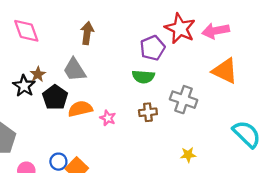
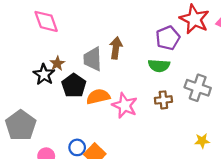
brown arrow: (87, 33) -> (116, 48), moved
gray trapezoid: (74, 70) -> (93, 59), turned 30
pink star: (108, 118) -> (125, 105), size x1.6

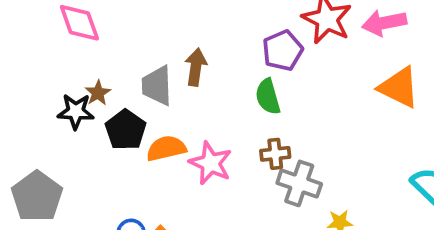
green semicircle: (159, 66) -> (268, 97), turned 70
black star: (44, 74) -> (76, 111), turned -30
gray cross: (198, 88) -> (299, 183), moved

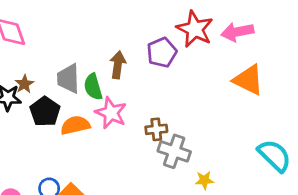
brown arrow: (196, 67) -> (118, 65), moved
green semicircle: (268, 97) -> (93, 87), moved
pink star: (211, 163) -> (111, 113), moved

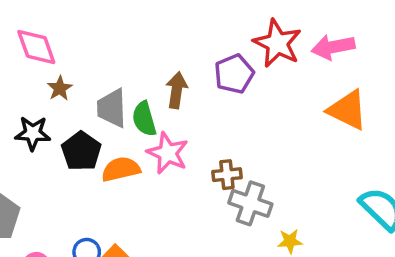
brown star: (24, 84) -> (60, 88), moved

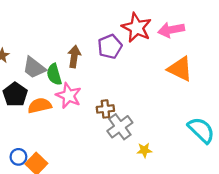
gray trapezoid: (112, 108) -> (34, 68), turned -50
gray cross: (250, 203) -> (120, 127), turned 35

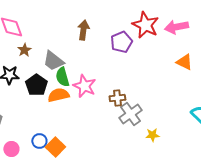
brown arrow: (74, 57) -> (83, 30), moved
orange triangle: (180, 69) -> (184, 62), size x0.7
green semicircle: (54, 74) -> (62, 77), moved

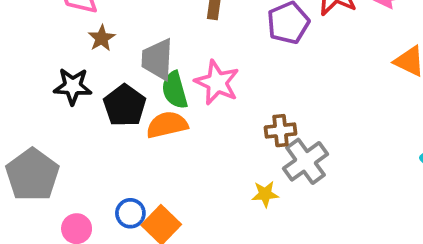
gray trapezoid: (53, 61) -> (157, 59), turned 55
pink star: (84, 86) -> (217, 82), moved
yellow star: (152, 135) -> (265, 194), moved

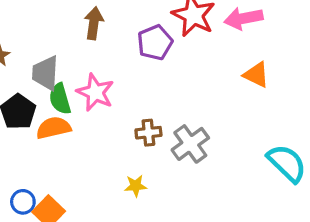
gray cross: (306, 161) -> (190, 144), moved

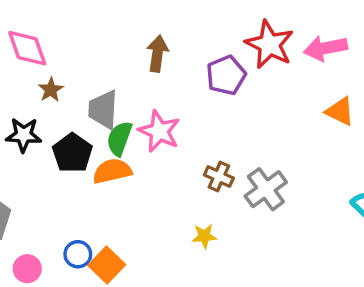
green semicircle: (60, 99) -> (119, 139), turned 36
brown cross: (148, 133) -> (219, 176), turned 30

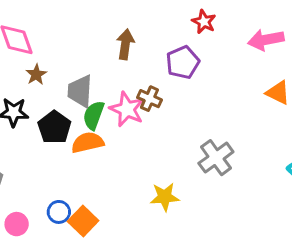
red star: (269, 44) -> (204, 22), moved, size x0.6
brown cross: (219, 176) -> (150, 99), moved
yellow star: (204, 236) -> (165, 197), size x1.4

